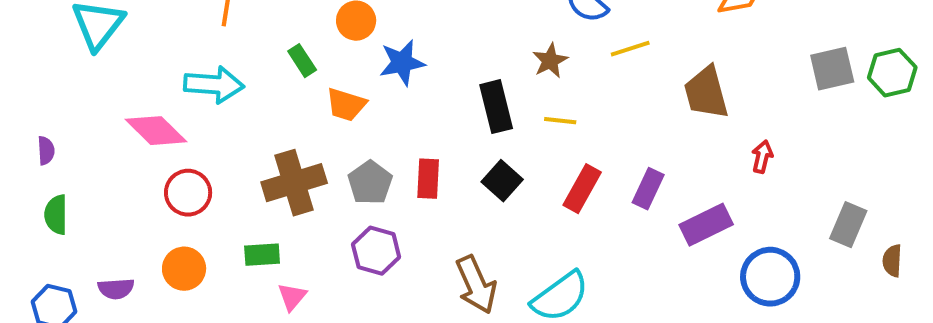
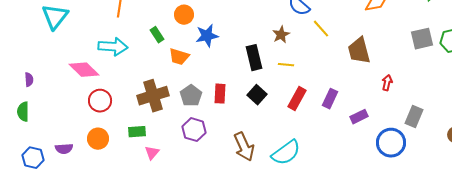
yellow line: (630, 49) -> (321, 29), turned 66
green semicircle: (56, 215) -> (23, 112), moved
purple rectangle: (706, 225) -> (359, 117), size x0.7
gray rectangle: (848, 225) -> (414, 117), moved

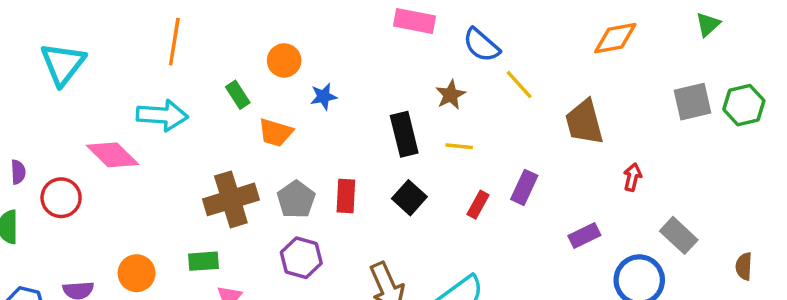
blue star: (207, 36) -> (324, 96), size x0.7
red rectangle: (297, 99) -> (478, 205), size x0.7
purple rectangle: (330, 99) -> (524, 187), moved
red circle: (100, 101) -> (61, 198), moved
gray rectangle: (414, 117) -> (679, 235), turned -70

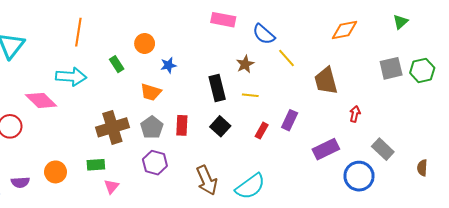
orange trapezoid: (276, 133) -> (151, 92), moved
purple rectangle: (584, 235) -> (326, 149), size x1.4

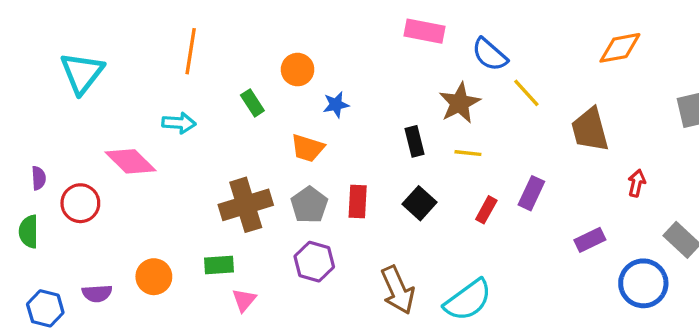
brown star: (245, 64) -> (460, 103), size x1.4
cyan arrow: (71, 77) -> (179, 123), size x0.7
black rectangle: (217, 88) -> (414, 141), size x0.7
purple rectangle: (326, 149) -> (590, 240), size x0.7

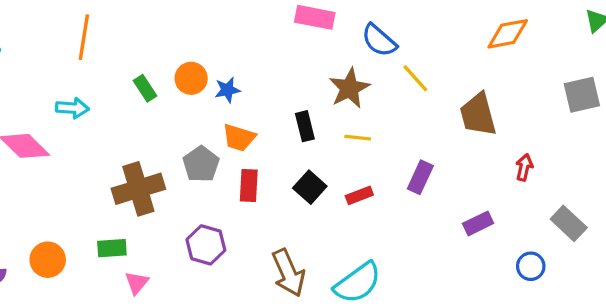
orange circle: (298, 70) -> (191, 78), moved
orange trapezoid: (308, 148) -> (239, 138), moved
gray pentagon: (309, 205) -> (201, 164), moved
red rectangle: (486, 210) -> (359, 195), moved, turned 40
blue circle: (643, 283) -> (531, 266), size x0.6

